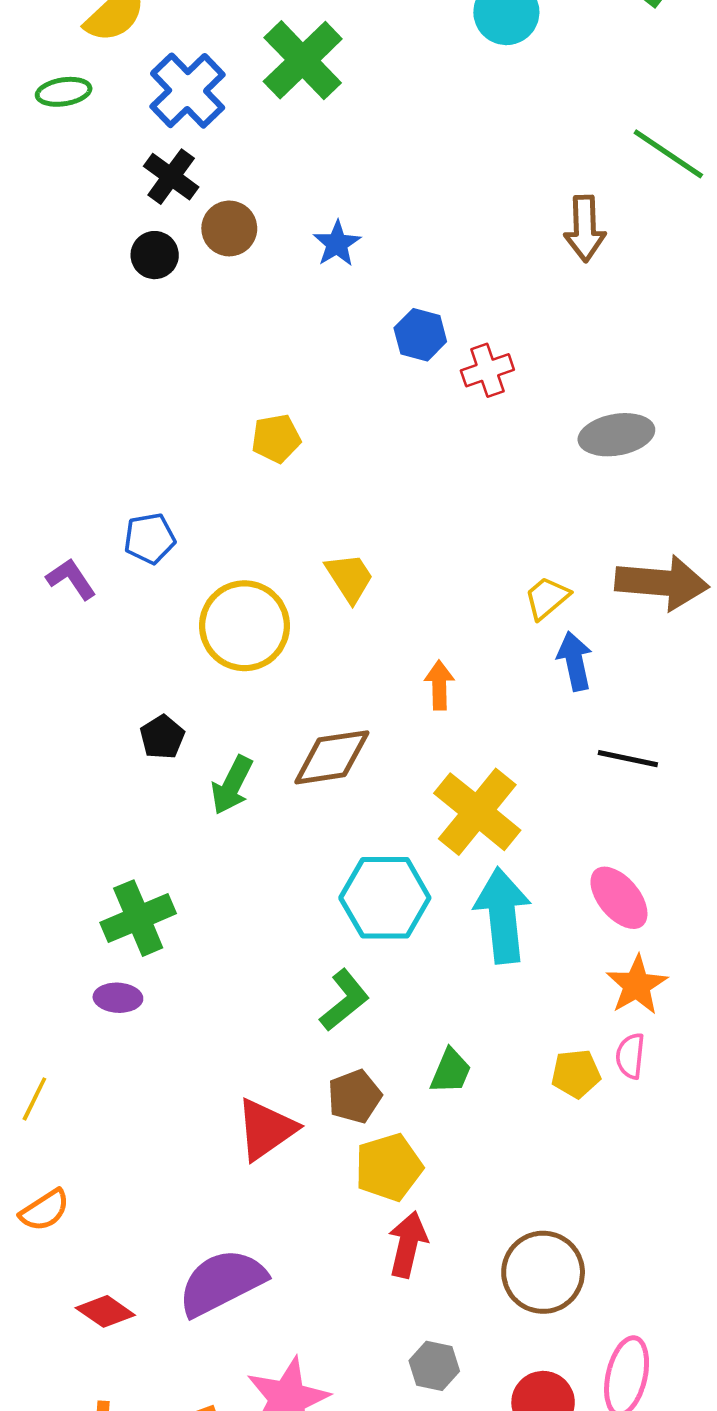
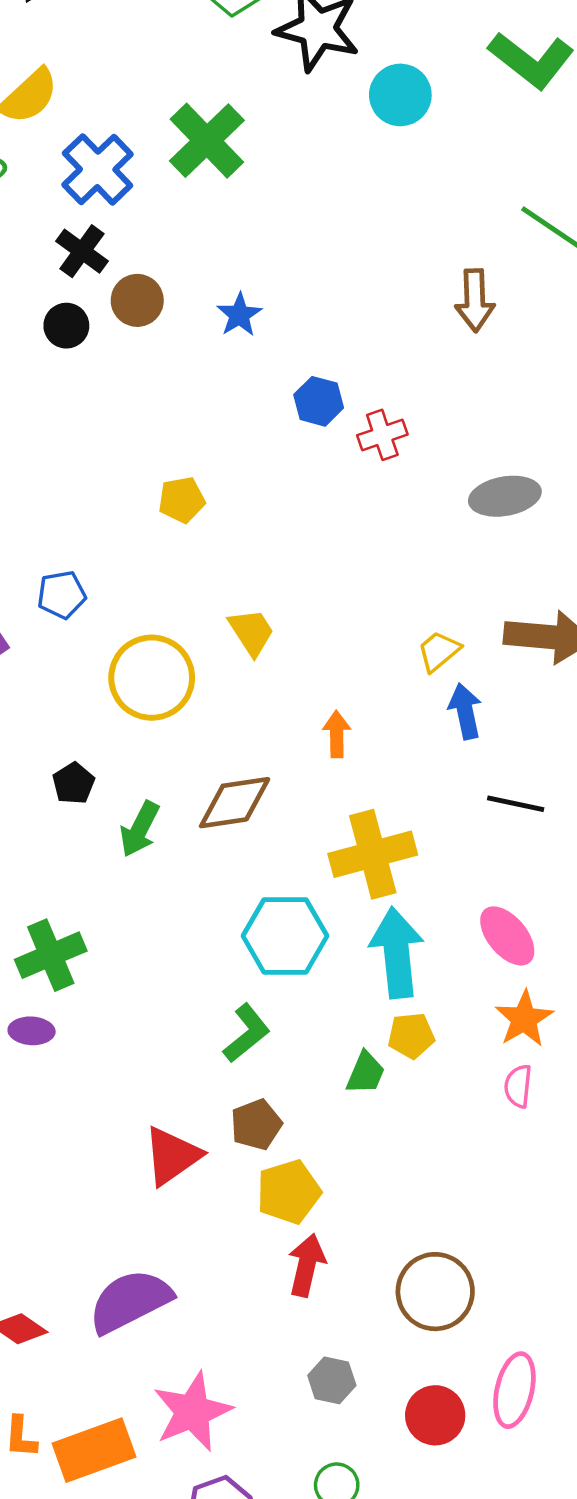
yellow cross: (477, 812) -> (373, 854), turned 36
green trapezoid: (451, 1071) -> (365, 1073), moved
yellow pentagon: (576, 1074) -> (411, 1036), moved

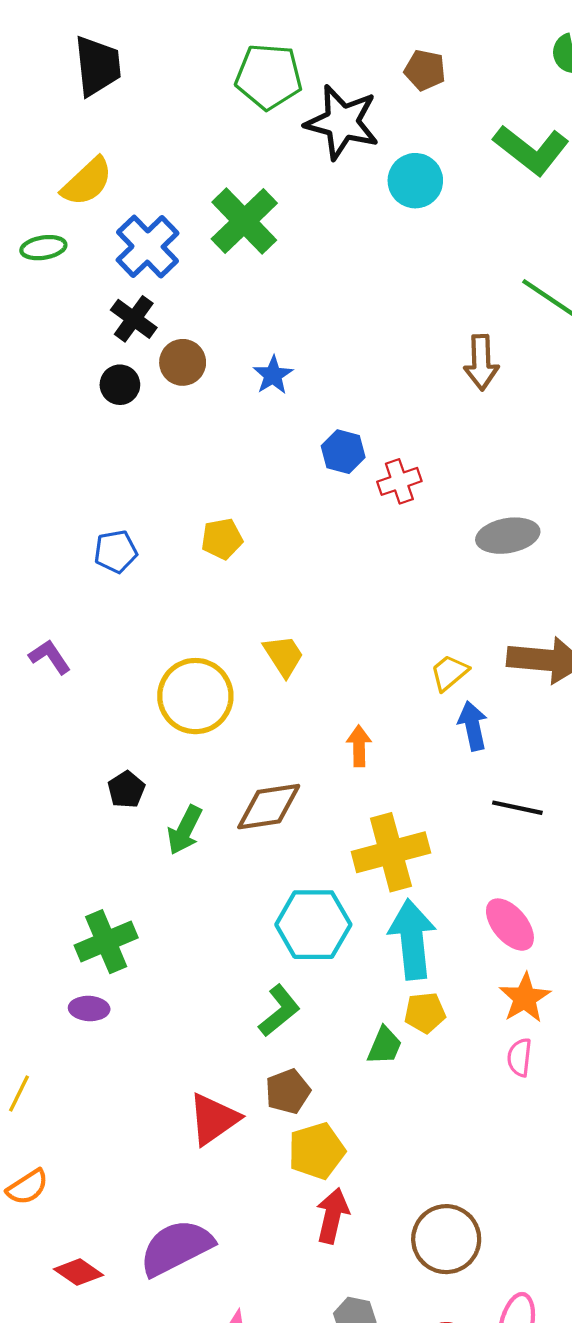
blue pentagon: (62, 595) -> (116, 552), moved

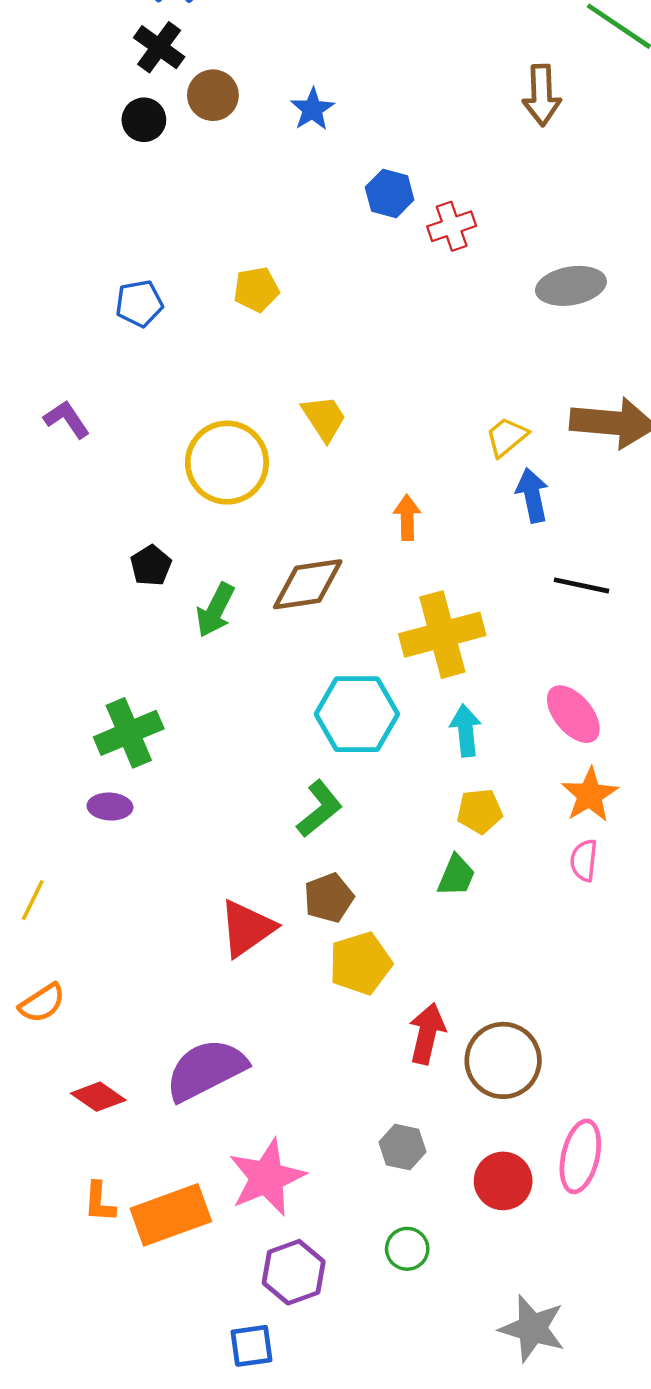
cyan arrow: (412, 939) -> (466, 731), size x0.6
green trapezoid: (385, 1046) -> (456, 876), moved
red arrow: (332, 1216) -> (427, 1034), moved

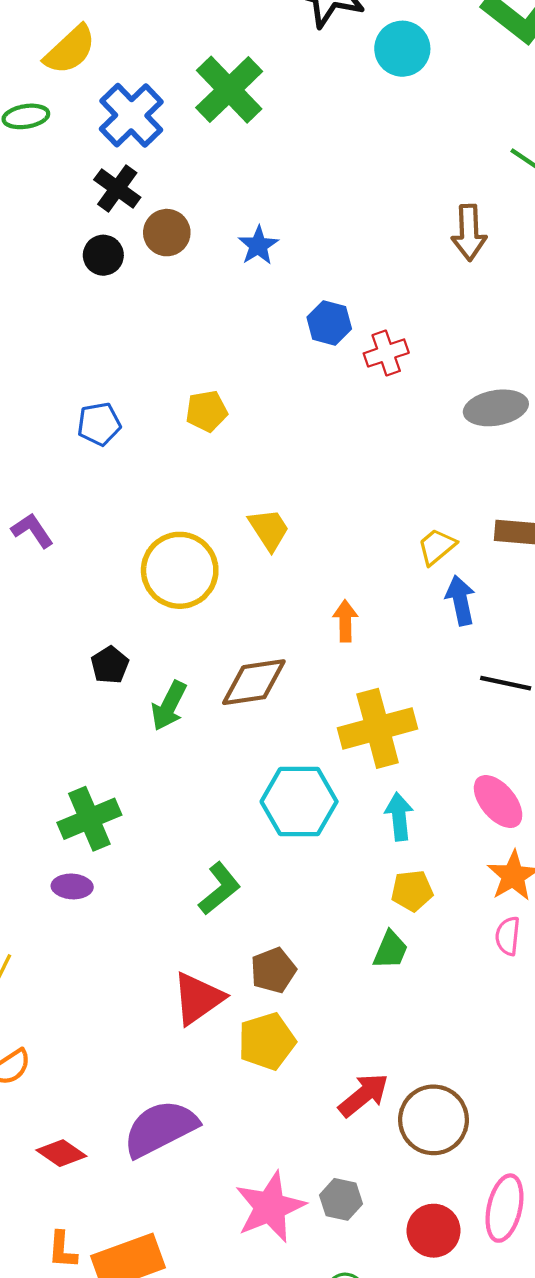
green L-shape: (319, 809) -> (219, 889), moved
yellow pentagon: (360, 963) -> (267, 1041), moved
red arrow: (427, 1034) -> (364, 1095), turned 38
pink star: (267, 1177) -> (270, 1207), moved

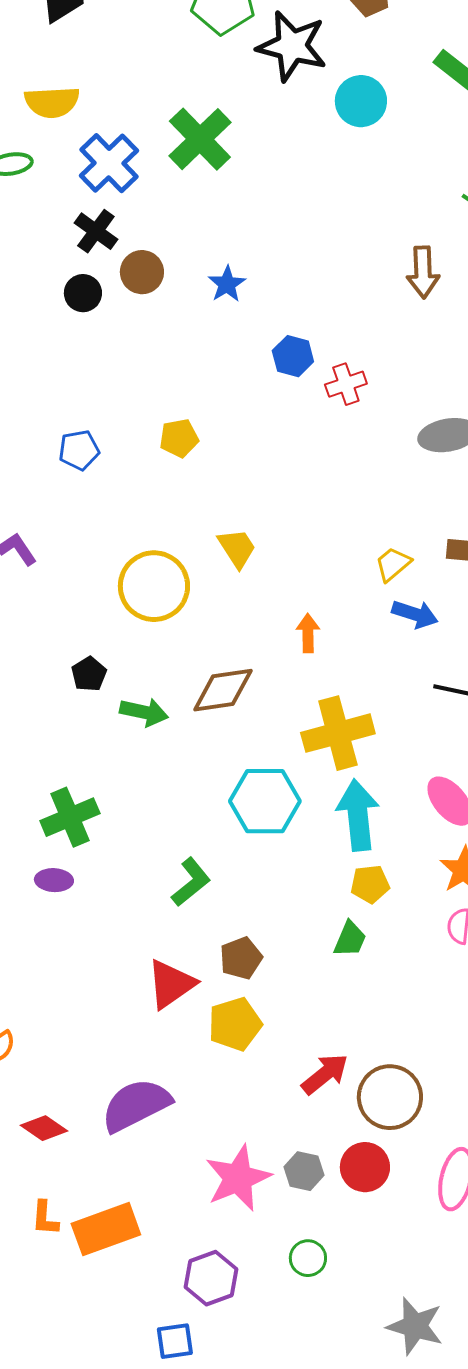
yellow semicircle: (70, 50) -> (52, 102), turned 40
blue arrow: (460, 600) -> (415, 614), turned 120
green arrow: (169, 706) -> (144, 712), turned -105
cyan arrow: (399, 817) -> (358, 815), size x1.6
red circle: (434, 1231) -> (365, 1167), moved

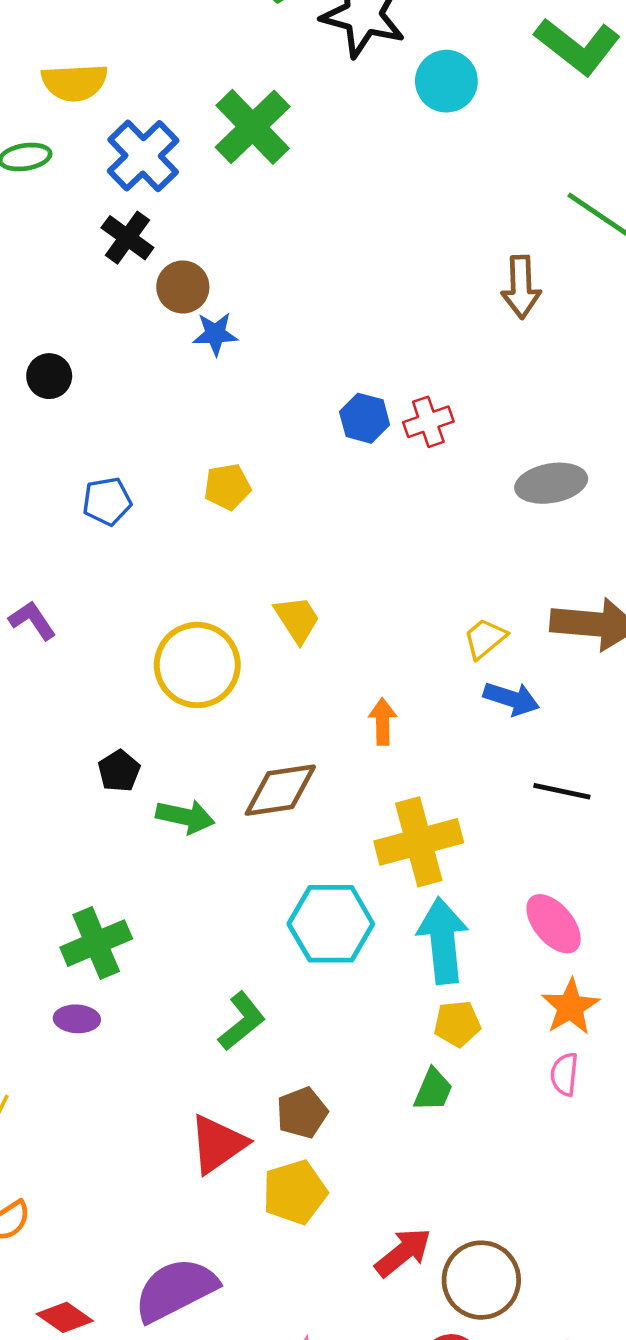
blue star: (227, 284) -> (215, 334), moved, turned 30
black circle: (83, 293) -> (49, 376), moved
blue hexagon: (293, 356) -> (365, 418), moved

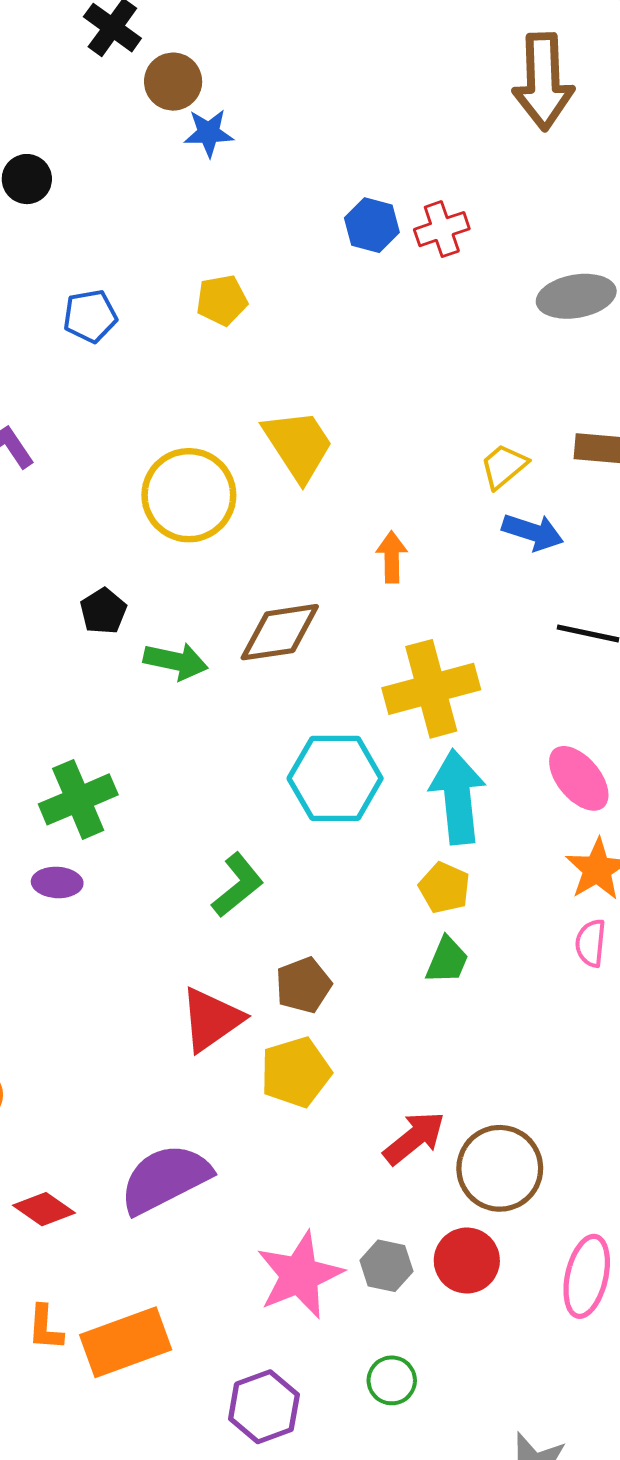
brown arrow: (521, 287) -> (543, 82), size x1.4
yellow trapezoid: (297, 619) -> (298, 445), size x1.4
yellow pentagon: (457, 1024) -> (444, 888), moved, turned 30

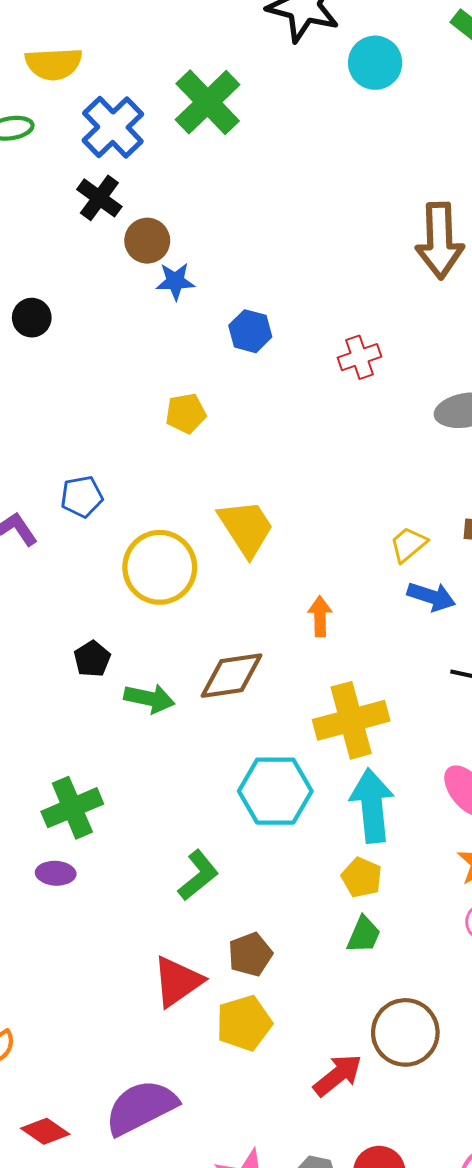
blue hexagon: (372, 225) -> (250, 331), moved
blue pentagon: (90, 316) -> (82, 497), moved
brown circle: (500, 1168) -> (405, 1032), moved

